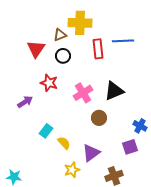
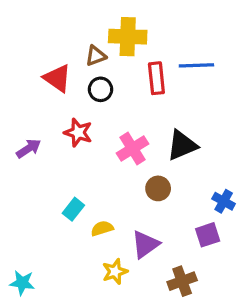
red triangle: (36, 49) -> (57, 78), turned -30
purple arrow: (25, 102) -> (29, 148), moved
yellow semicircle: (64, 143) -> (102, 228), turned -64

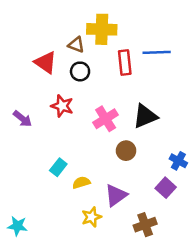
brown triangle: (96, 56) -> (76, 45), turned 42
purple arrow: (29, 148) -> (23, 119), turned 72
purple square: (208, 235) -> (166, 188), turned -30

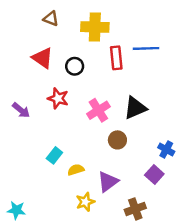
brown triangle: (76, 45) -> (51, 19), moved

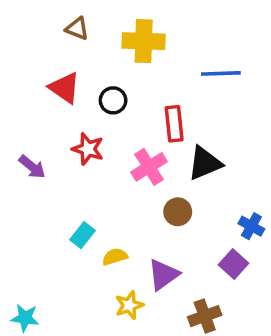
red rectangle: (116, 58) -> (174, 124), moved

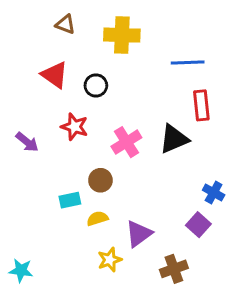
red rectangle: (174, 124) -> (201, 105), moved
brown circle: (178, 212) -> (100, 180), moved
cyan rectangle: (82, 235) -> (70, 200), turned 40

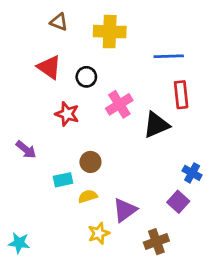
purple arrow: (27, 142) -> (26, 150), moved
pink cross: (126, 142) -> (119, 104), moved

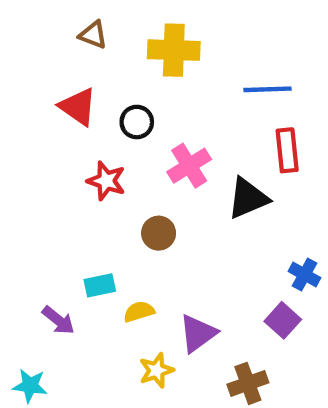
purple arrow: (26, 150) -> (58, 320), moved
brown circle: (90, 162) -> (159, 233), moved

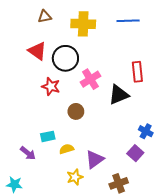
brown triangle: (93, 35) -> (45, 17), turned -32
blue line: (267, 89) -> (128, 21), moved
black circle: (137, 122) -> (65, 58), size x1.6

